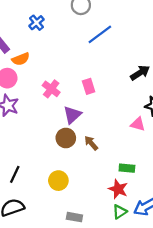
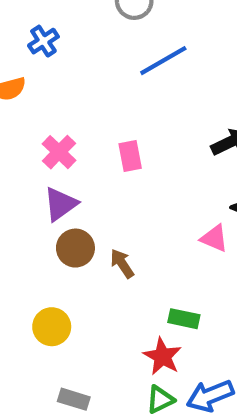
blue cross: (37, 23) -> (43, 41), moved
purple triangle: (72, 115) -> (61, 204), moved

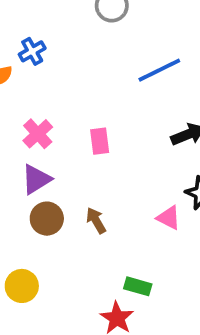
blue cross: (43, 41) -> (32, 51), moved
blue line: (163, 61) -> (159, 70), moved
brown arrow: (122, 264) -> (96, 221), moved

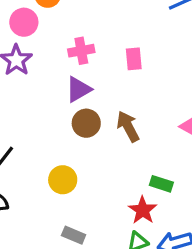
pink cross: (38, 134) -> (81, 51), turned 30
brown arrow: (96, 221) -> (128, 126), size x1.4

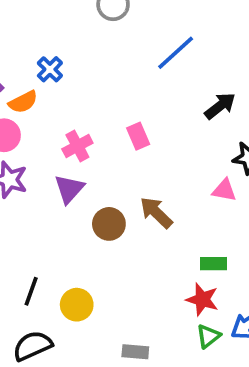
purple triangle: (78, 89) -> (69, 189), moved
yellow circle: (63, 180) -> (77, 305), moved

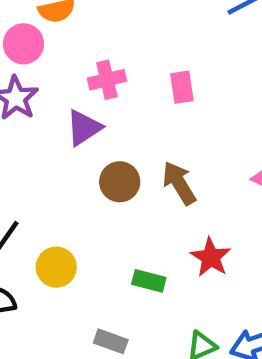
green rectangle: (214, 264) -> (149, 281), moved
red star: (202, 299) -> (211, 257), moved

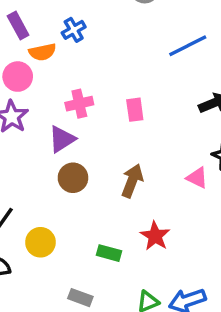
brown circle: (120, 182) -> (73, 178), moved
brown arrow: (179, 183) -> (132, 181), turned 52

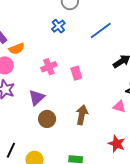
blue cross: (74, 30) -> (58, 26), moved
pink cross: (79, 104) -> (49, 67), moved
red star: (155, 236) -> (117, 144), moved

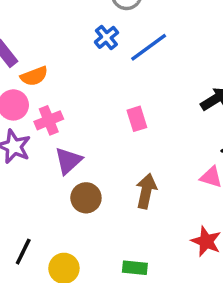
blue line: (101, 31) -> (149, 47), moved
pink cross: (49, 67) -> (49, 120), moved

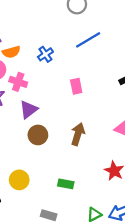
blue cross: (106, 37) -> (45, 54), moved
pink cross: (49, 120) -> (18, 82), turned 36

